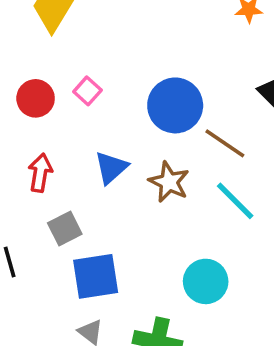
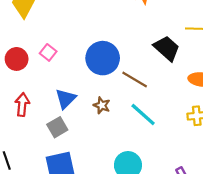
brown star: (169, 182) -> (102, 105), size x0.7
gray square: (65, 229) -> (57, 127), moved

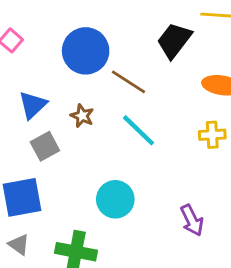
black trapezoid: (167, 48) -> (174, 40), turned -96
gray square: (57, 127) -> (45, 146), moved

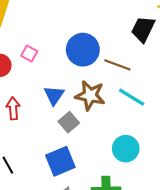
brown star: (82, 116) -> (90, 95), size x1.8

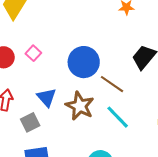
blue triangle: (54, 95) -> (47, 97), turned -30
gray square: (69, 122) -> (30, 122), moved

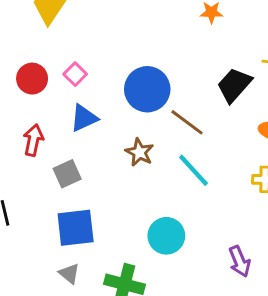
blue triangle: (47, 97) -> (84, 118), moved, turned 45
brown star: (80, 106) -> (140, 152), size x0.7

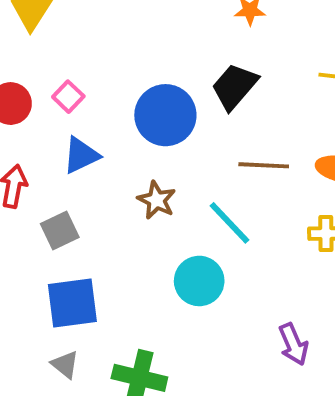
black trapezoid: (234, 85) -> (234, 86), moved
brown line: (187, 122) -> (264, 165), moved, turned -33
cyan circle: (166, 236) -> (199, 281), moved

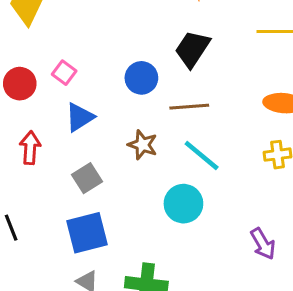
blue circle: (165, 115) -> (141, 78), size x0.7
brown line: (264, 165) -> (189, 107), moved
gray square: (60, 231) -> (87, 178), moved

